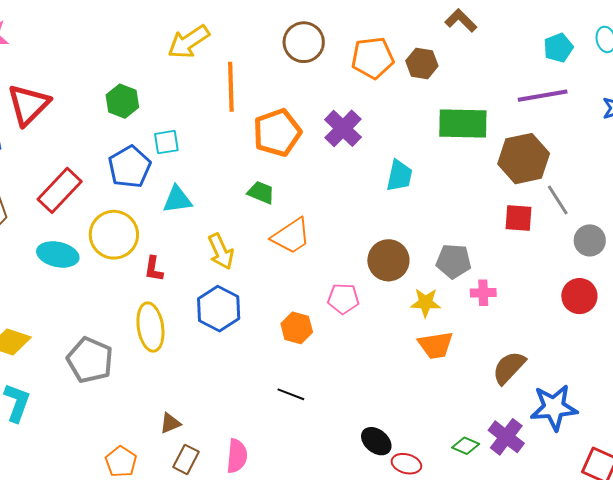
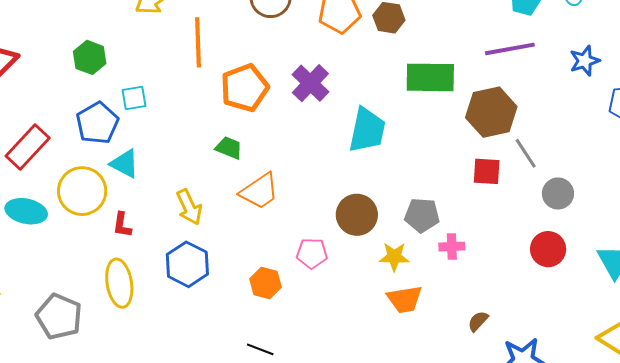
cyan trapezoid: (399, 176) -> (367, 130), size x1.4
cyan triangle: (177, 200) -> (125, 164), moved, turned 36
brown semicircle: (509, 368) -> (478, 321), size x0.6

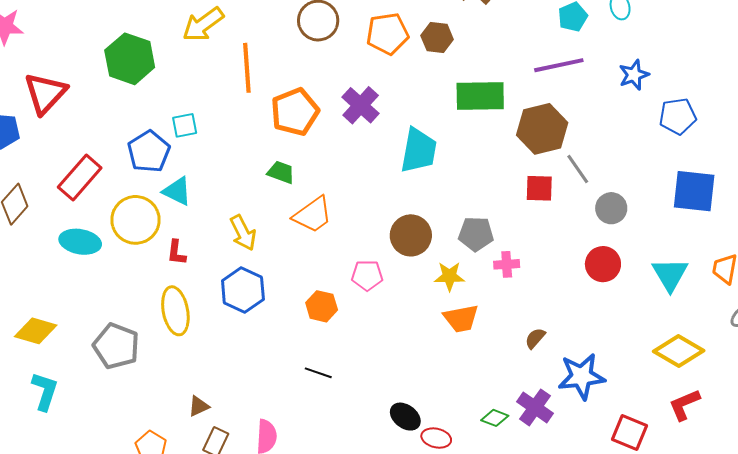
green hexagon: (90, 57) -> (130, 59), moved, size x1.5

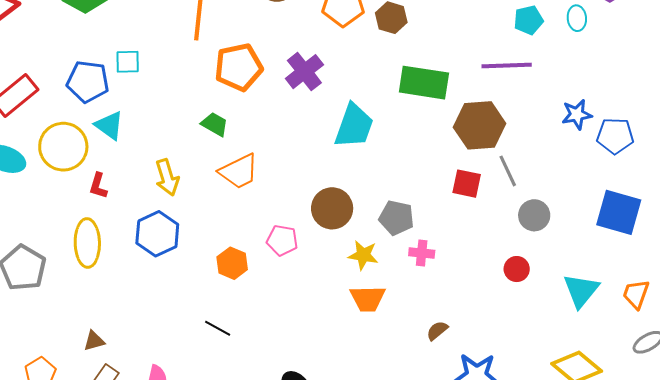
blue star: (634, 75) -> (577, 115), moved
blue pentagon: (149, 152) -> (88, 81), turned 30
red circle: (603, 264) -> (517, 269), size x0.7

